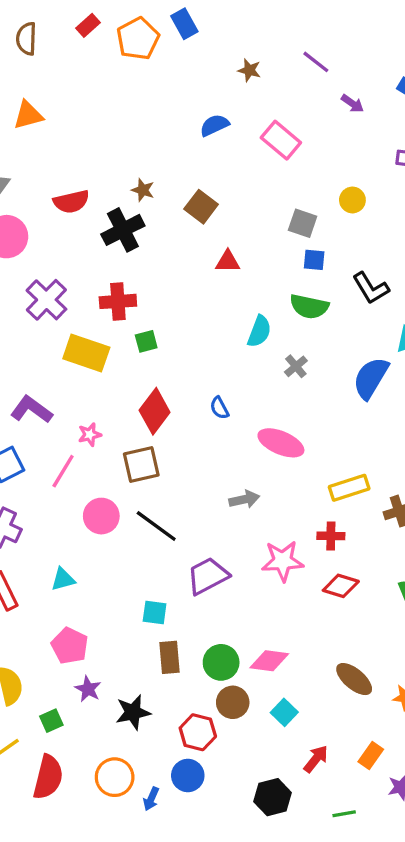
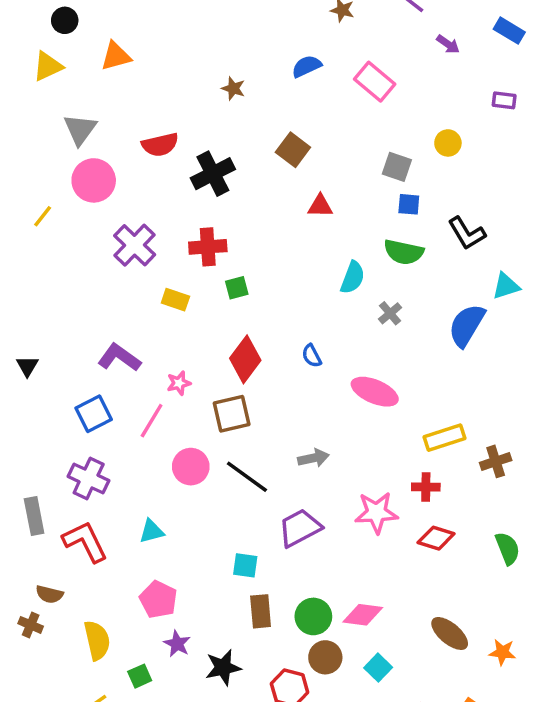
brown star: (143, 190) -> (233, 88), moved
yellow rectangle: (86, 353) -> (175, 300), size x0.6
gray arrow: (244, 499) -> (313, 458), moved

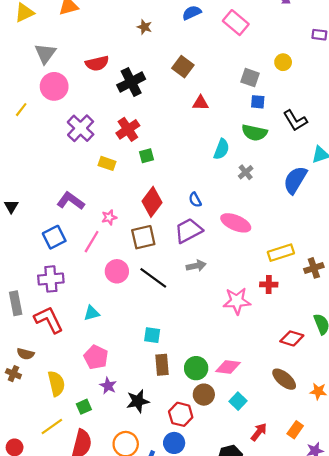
red cross: (208, 247) -> (128, 129), turned -30
purple cross: (89, 479) -> (51, 279), turned -30
purple trapezoid: (300, 528) -> (188, 231), moved
red diamond: (436, 538) -> (292, 338), moved

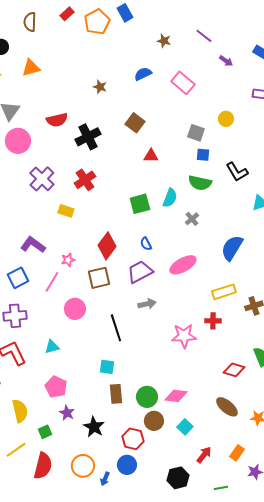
green square: (147, 156) -> (140, 204), moved, size x1.5
blue semicircle: (295, 180) -> (232, 248), moved
pink ellipse: (236, 223) -> (183, 265), turned -52
black line: (153, 278) -> (116, 328), moved, turned 36
black star: (138, 401) -> (94, 427), turned -30

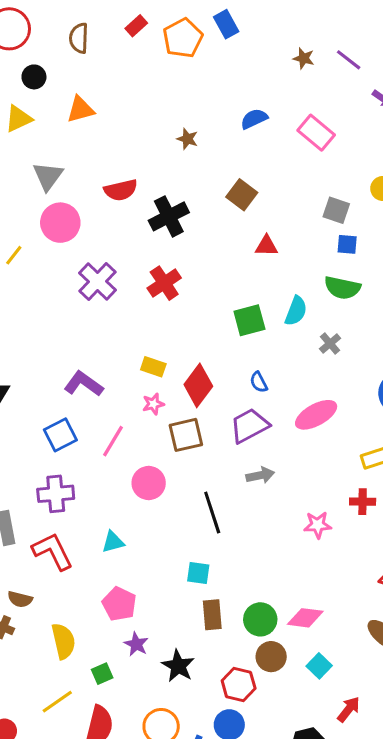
brown star: (164, 41) -> (304, 58), moved
yellow rectangle: (66, 211) -> (153, 367), moved
pink star: (68, 260) -> (153, 404), moved
pink star: (184, 336) -> (318, 525), size x0.7

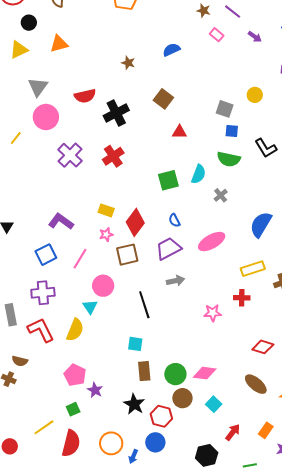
pink rectangle: (316, 133) -> (217, 35), moved, size x0.6
cyan triangle: (113, 542) -> (90, 307), moved, turned -49
pink pentagon: (119, 604) -> (75, 375), moved
yellow semicircle: (63, 641) -> (75, 330), moved, turned 35
black star: (178, 666) -> (134, 404), moved

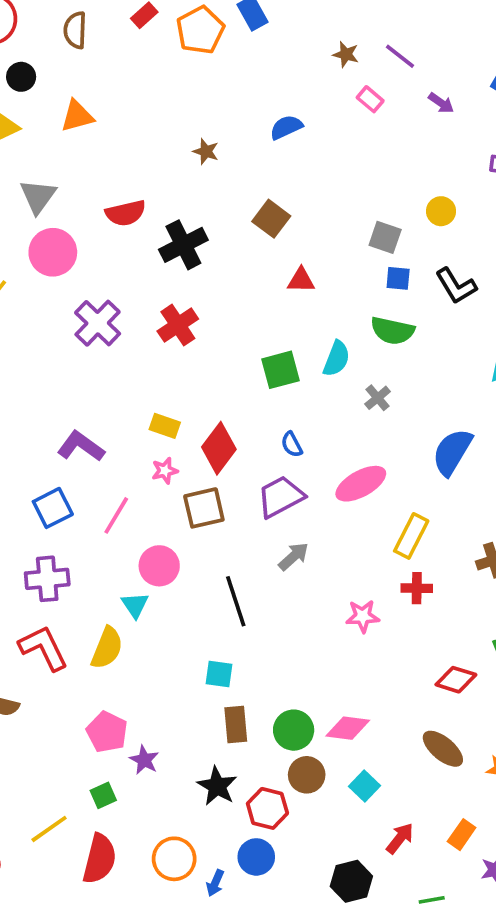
black L-shape: (266, 148) -> (456, 286), moved
yellow rectangle: (253, 269) -> (411, 536), moved, turned -45
gray arrow: (175, 281) -> (294, 556), turned -30

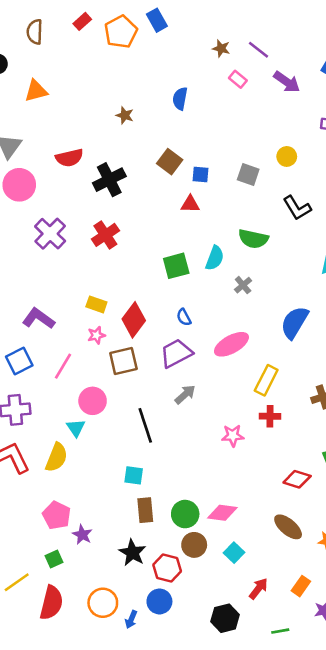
purple arrow: (441, 103) -> (287, 82), size x1.5
blue semicircle: (286, 127) -> (180, 99), turned -55
blue square: (398, 278) -> (201, 175), moved

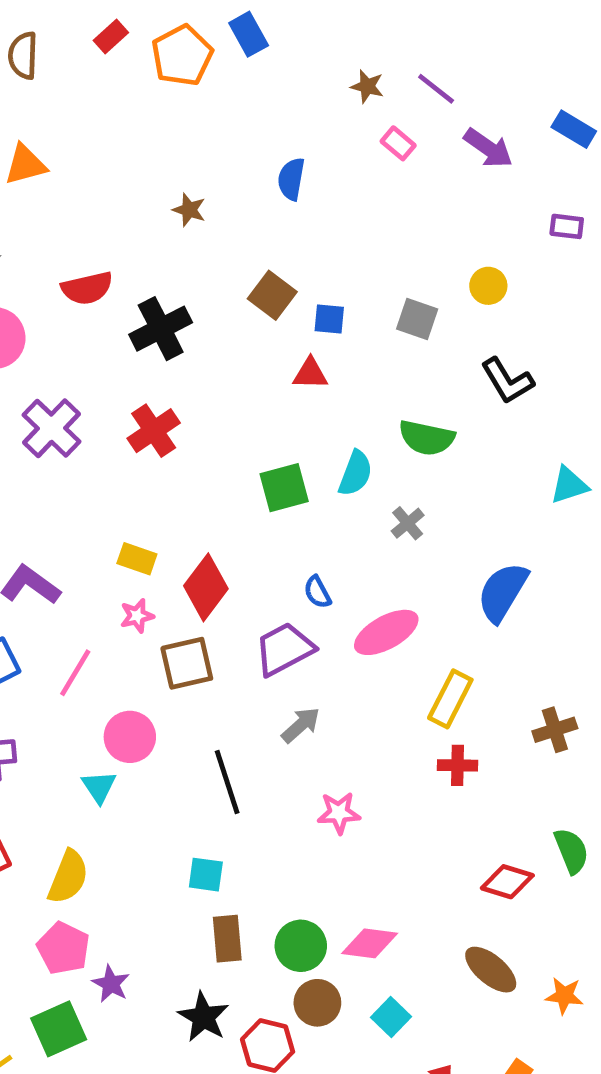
blue semicircle: (184, 317) -> (317, 592), moved
pink star: (233, 436) -> (339, 813), moved
yellow semicircle: (57, 457) -> (68, 877), moved
green square: (54, 559) -> (59, 1029), size x1.6

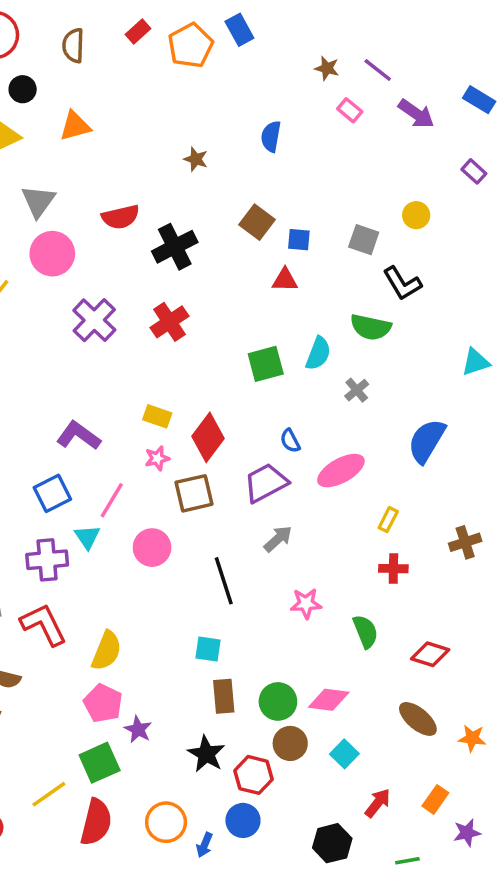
purple rectangle: (567, 226) -> (474, 171), turned 35
black L-shape: (507, 381) -> (402, 283), moved
yellow rectangle: (450, 699) -> (388, 520), size x0.6
cyan triangle: (99, 787) -> (87, 537), moved
green semicircle: (571, 851) -> (365, 632), moved

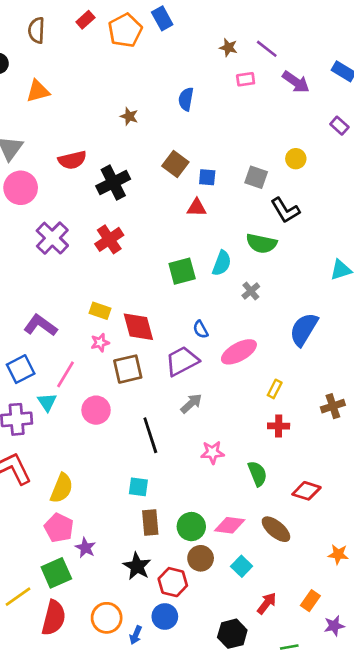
pink rectangle: (350, 110) -> (246, 79), turned -48
red diamond: (208, 437) -> (138, 327), turned -52
brown ellipse: (418, 719) -> (276, 529), moved

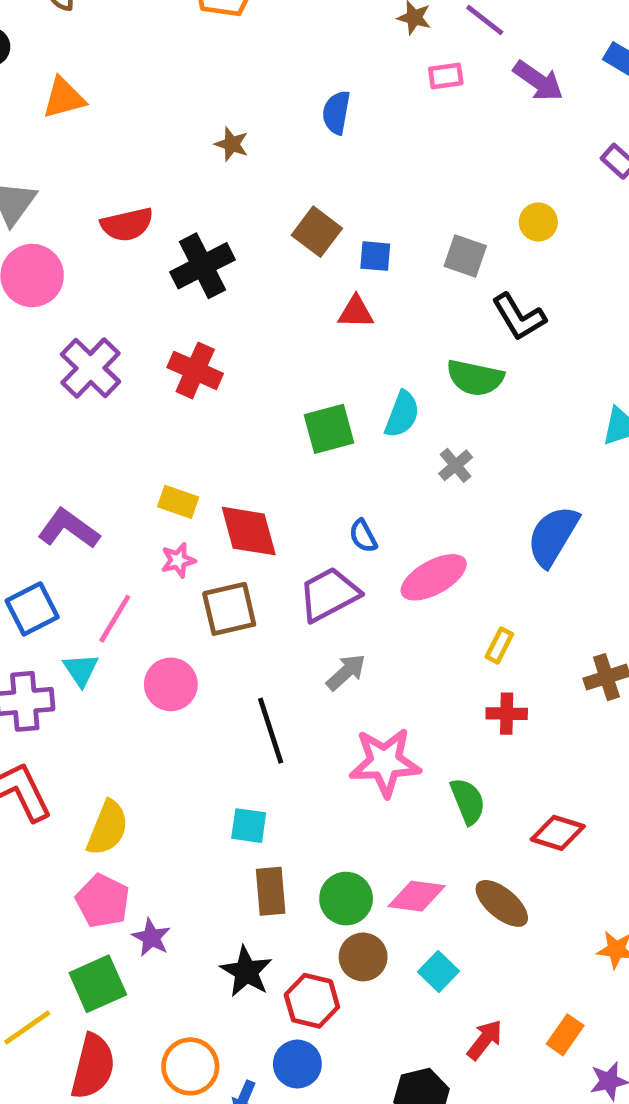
red cross: (109, 239) -> (195, 370), turned -32
pink star: (212, 452) -> (385, 762), size x1.6

